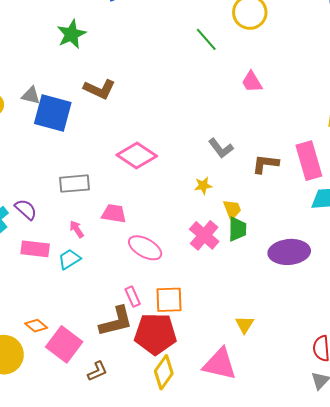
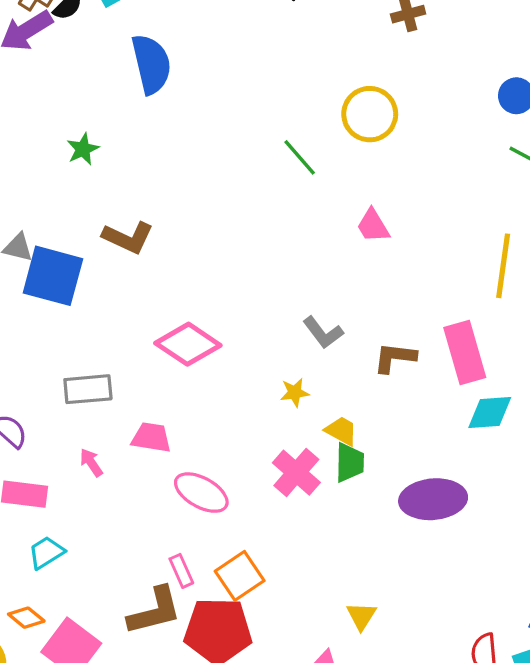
green star: (71, 34) -> (83, 149), size x0.7
yellow trapezoid: (232, 209) -> (341, 431), turned -40
cyan trapezoid: (69, 259) -> (46, 553), moved
orange square: (169, 300) -> (240, 576), turned -32

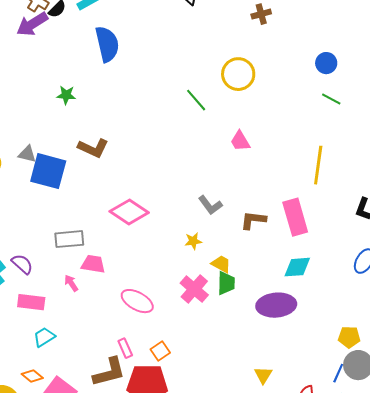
green star: (83, 149) -> (66, 95), turned 30
cyan diamond: (490, 413) -> (297, 267), moved
pink trapezoid: (151, 438) -> (93, 264), moved
orange square: (240, 576) -> (160, 351), size x0.7
yellow triangle: (361, 616) -> (263, 375), moved

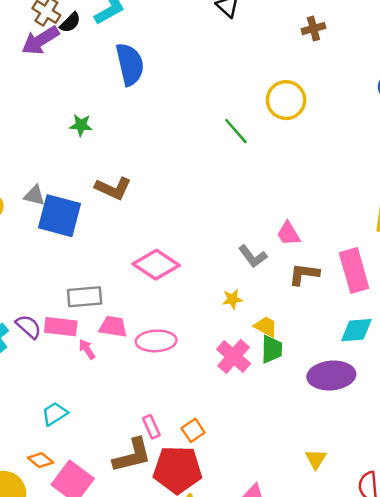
pink trapezoid: (240, 141) -> (288, 234), moved
pink ellipse: (137, 301) -> (156, 341), moved, turned -32
pink rectangle: (31, 302) -> (61, 327), moved

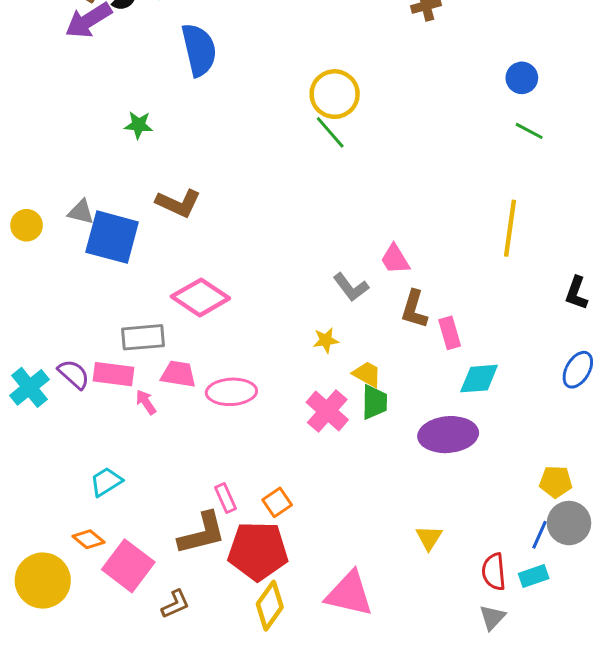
yellow circle: (286, 100) -> (335, 94), moved
pink diamond: (156, 265) -> (200, 297), moved
pink rectangle: (354, 271) -> (450, 333), moved, size x0.6
brown L-shape: (304, 274) -> (414, 309), turned -80

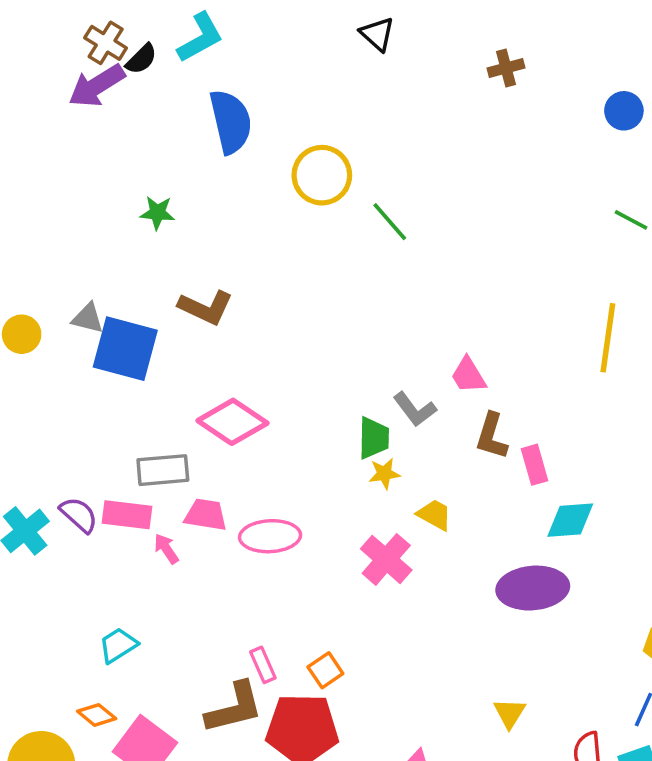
blue circle: (522, 78) -> (624, 111), moved
yellow circle: (335, 94) -> (322, 175), moved
green trapezoid: (374, 402) -> (374, 438), moved

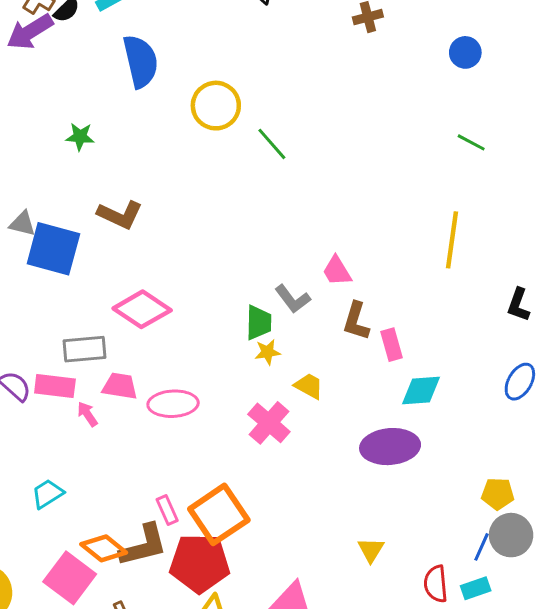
orange square: (325, 670) -> (219, 514), size x2.0
orange diamond: (97, 715) -> (104, 548), moved, size x1.4

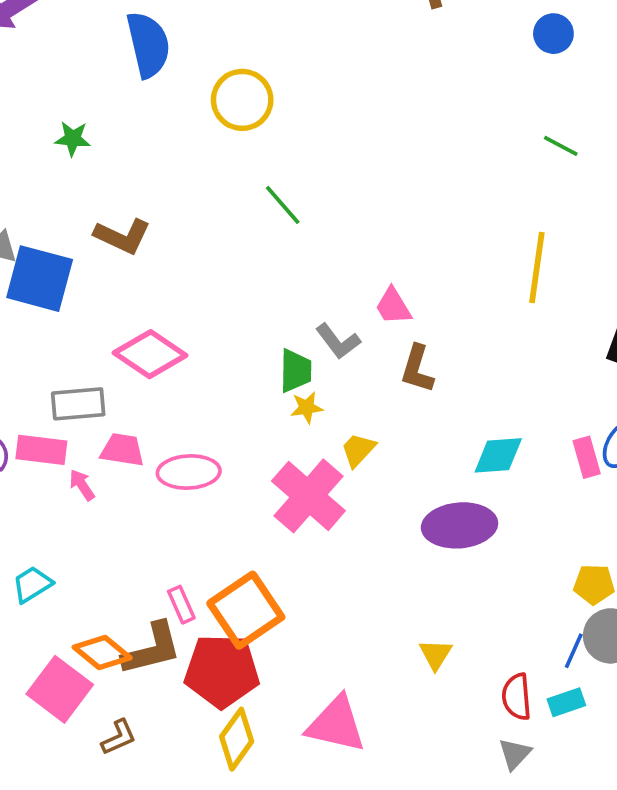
green line: (272, 144) -> (283, 205), moved
pink rectangle: (391, 345) -> (587, 457), moved
yellow trapezoid: (309, 386) -> (358, 450), turned -76
pink cross: (269, 423) -> (308, 496), size x1.4

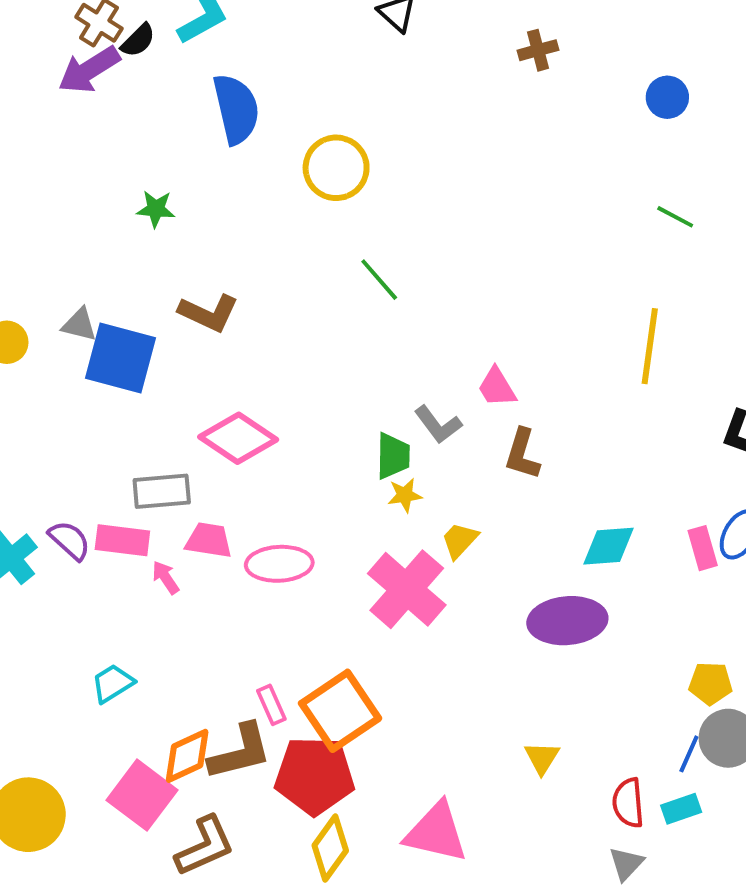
orange diamond: (102, 653) -> (187, 756), turned -64
brown L-shape: (119, 737) -> (205, 846), size x1.6

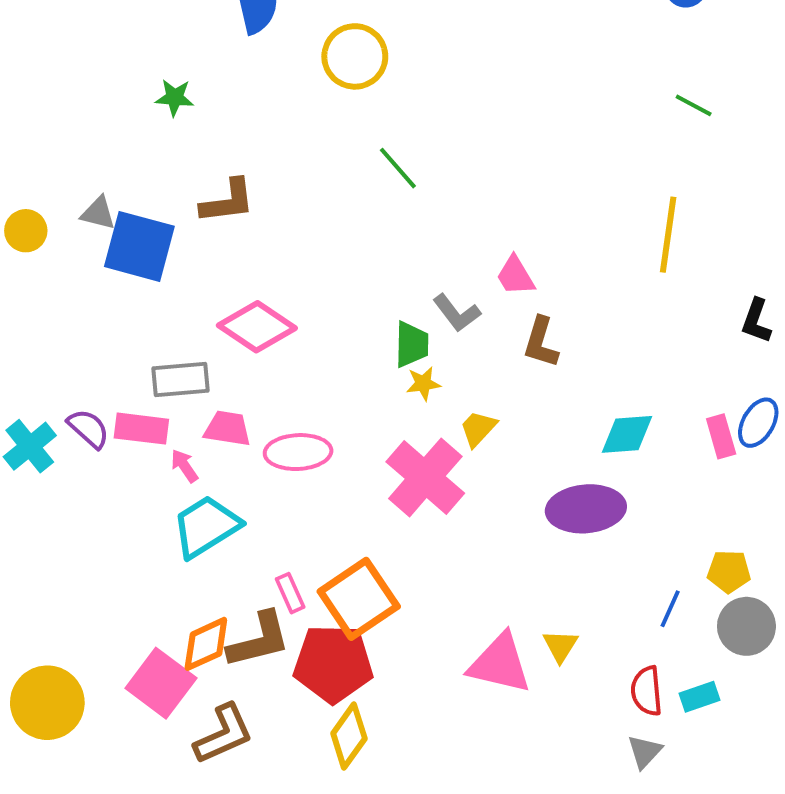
brown L-shape: (209, 313) -> (228, 201), turned -32
cyan trapezoid: (113, 683) -> (206, 526), moved, size x1.6
blue line: (689, 754) -> (670, 609), moved
pink triangle: (436, 832) -> (500, 664), moved

